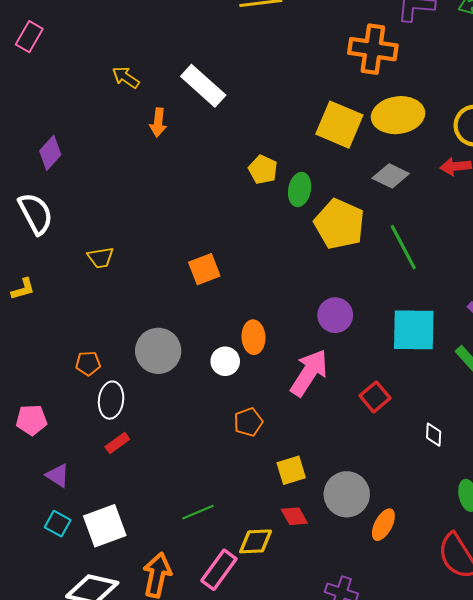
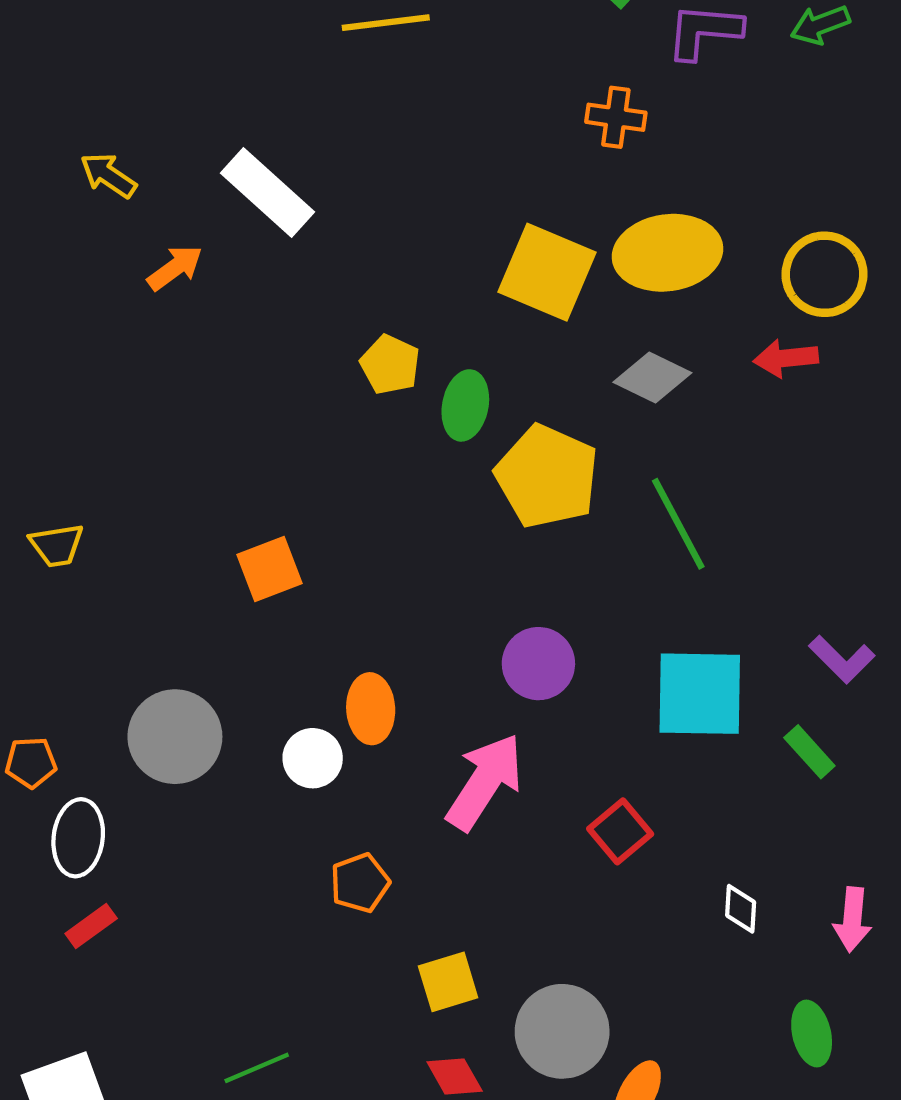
orange cross: (373, 49) -> (616, 117), size x0.6
orange arrow: (158, 122) -> (175, 268), turned -132

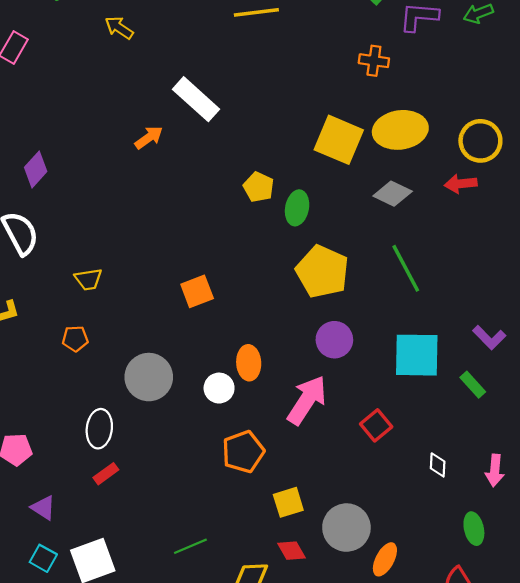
yellow arrow: (108, 175) -> (119, 28), moved
yellow pentagon: (547, 476) -> (322, 272), moved
orange pentagon: (31, 762) -> (75, 339), moved
orange pentagon: (360, 883) -> (243, 452), size x1.4

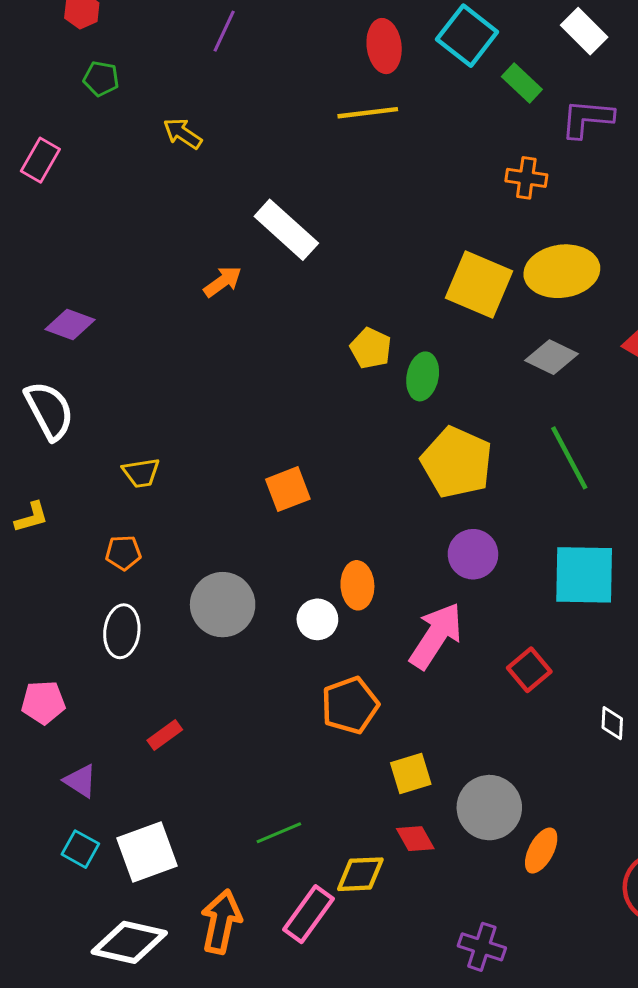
purple diamond: (36, 169) -> (70, 325), turned 68
white ellipse: (99, 429) -> (122, 631), moved

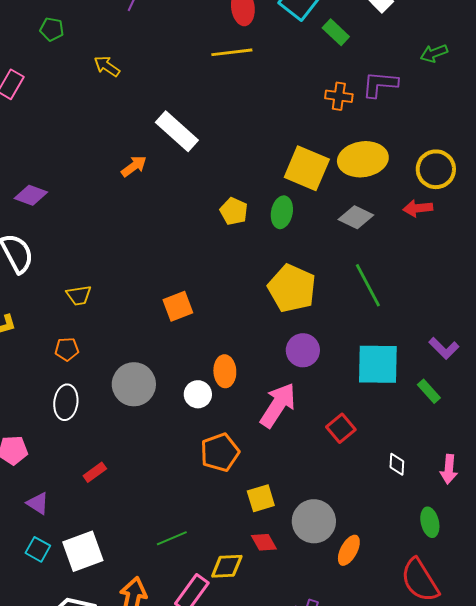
purple L-shape: (587, 119) -> (380, 84), moved
green ellipse: (423, 376) -> (282, 212), moved

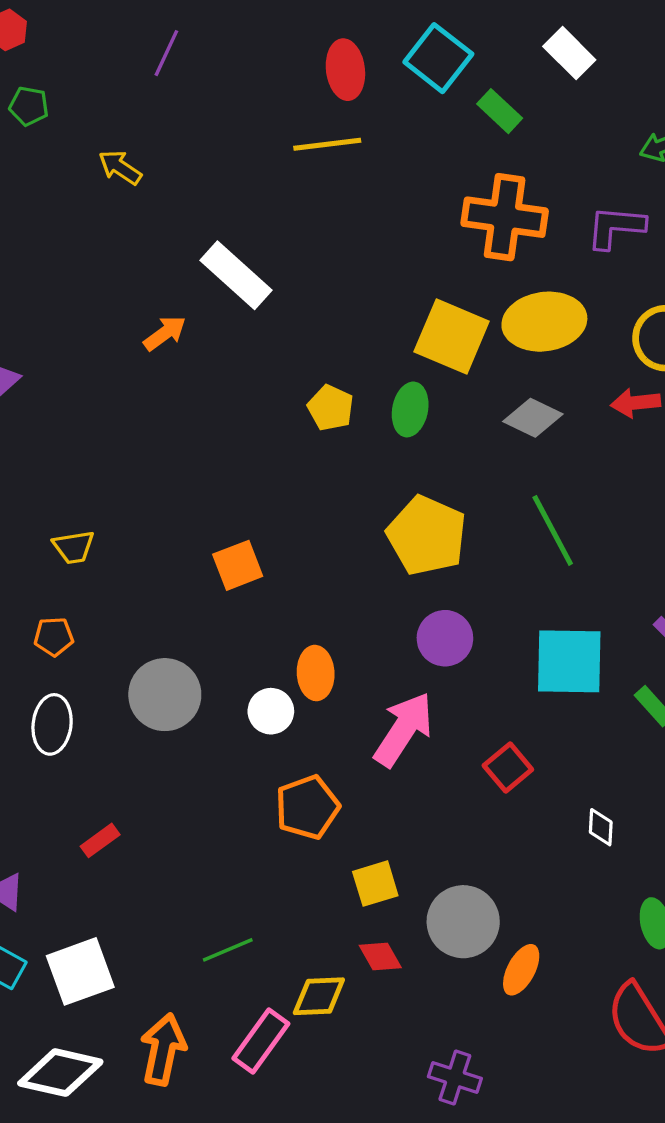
purple L-shape: (380, 84) -> (616, 227), moved
orange cross: (339, 96) -> (505, 217), size x1.8

